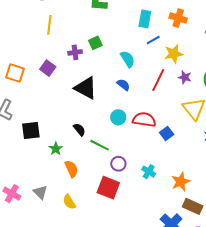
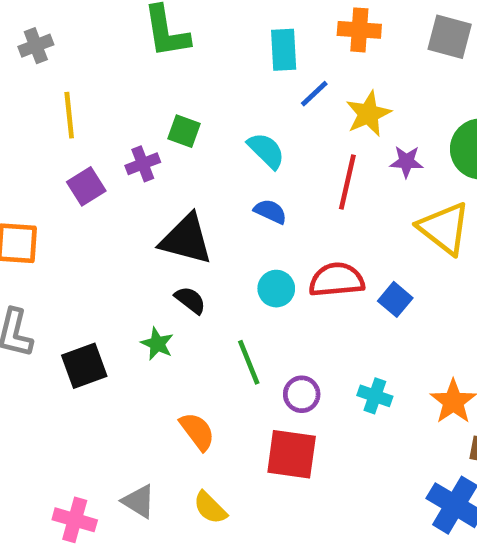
green square: (95, 43) -> (184, 131), turned -32
purple square: (48, 68) -> (86, 186), moved, turned 35
black semicircle: (79, 130) -> (190, 300), moved
green line: (100, 145) -> (249, 362), turned 54
green star: (56, 149) -> (157, 344), moved

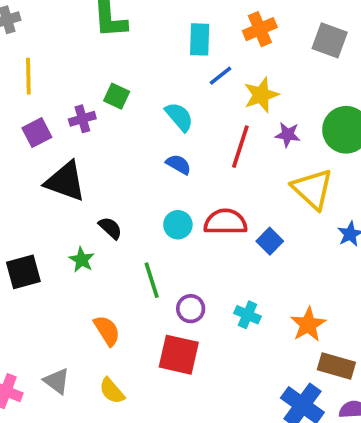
orange cross: (359, 30) -> (260, 29), turned -32
black triangle: (186, 239) -> (65, 181), moved

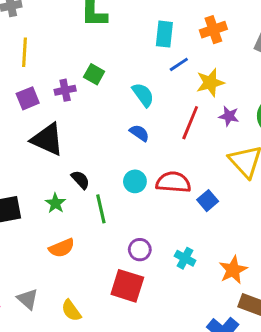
green line: (152, 280) -> (101, 209), moved
orange semicircle: (107, 331) -> (62, 248), moved, turned 95

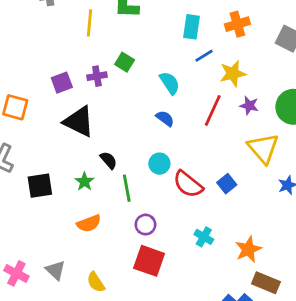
yellow line: (25, 52) -> (89, 23), moved
red semicircle: (173, 182) -> (188, 184), moved, turned -148
purple circle: (140, 250) -> (145, 225), moved

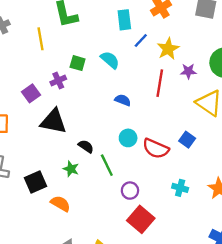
cyan semicircle: (170, 83) -> (110, 60), moved
orange semicircle: (89, 223) -> (60, 204), moved, turned -114
red square: (149, 261) -> (141, 219), turned 36

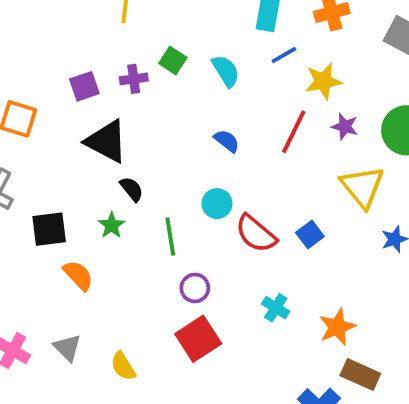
black semicircle: (86, 146) -> (132, 189), moved

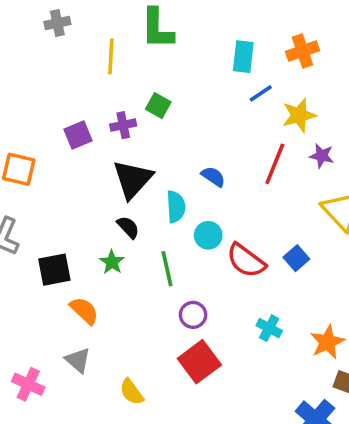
cyan semicircle: (226, 71) -> (176, 207), moved, turned 32
black triangle: (107, 141) -> (133, 179), moved, turned 48
gray triangle: (67, 348) -> (78, 360), moved

